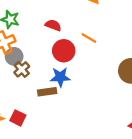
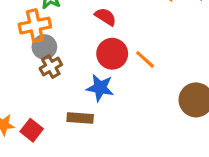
orange line: (89, 38) -> (145, 59), moved
brown rectangle: (47, 92) -> (80, 118), moved

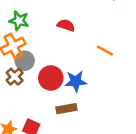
red circle: (112, 54) -> (51, 78), moved
brown cross: (51, 66) -> (15, 77), moved

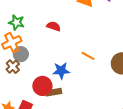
orange line: (105, 51) -> (88, 56), moved
red circle: (51, 78) -> (42, 86), moved

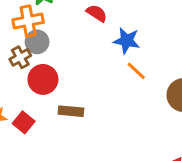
blue star: (61, 71) -> (127, 41), moved
red circle: (42, 86) -> (43, 79), moved

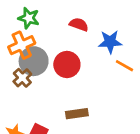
gray circle: (37, 42) -> (34, 61), size x1.4
red circle: (43, 79) -> (67, 64), moved

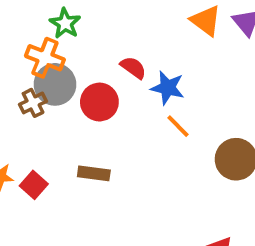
red semicircle: (79, 24) -> (133, 68), moved
orange cross: (22, 45) -> (45, 58), turned 30

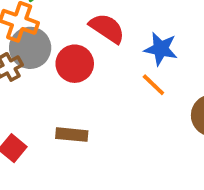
red semicircle: (133, 68) -> (107, 28), size x1.4
blue star: (168, 88) -> (161, 49), moved

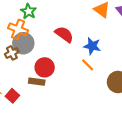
red circle: (75, 64) -> (45, 67), moved
brown rectangle: (72, 135) -> (37, 82), moved

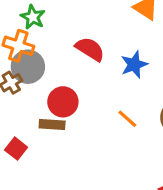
blue star: (92, 46) -> (134, 65), turned -30
orange line: (88, 65) -> (127, 119), moved

